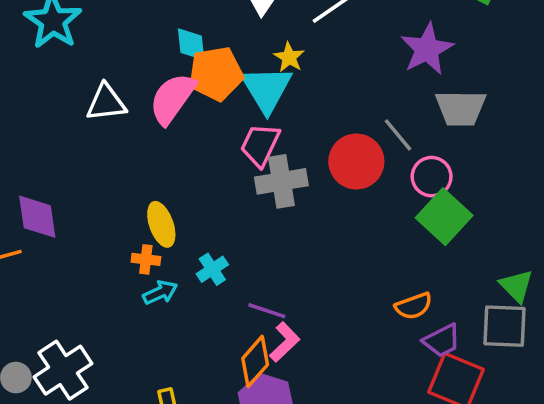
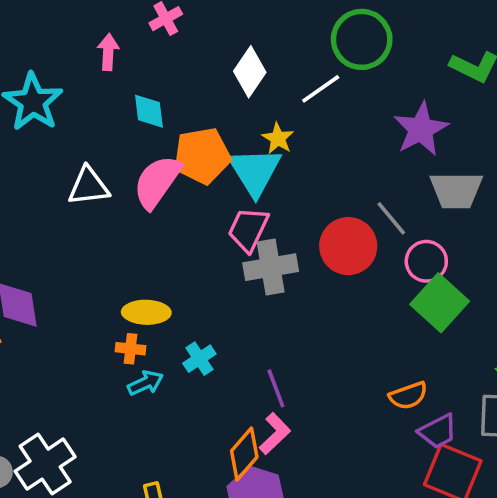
cyan diamond: (191, 44) -> (149, 111), moved
yellow ellipse: (161, 224) -> (146, 312), turned -69
purple line: (267, 311) -> (276, 388), moved, turned 51

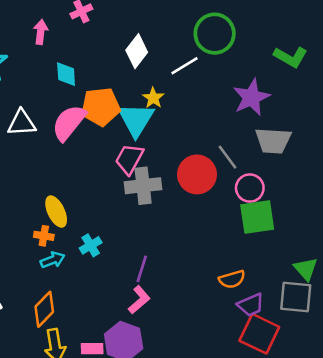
green square: (440, 303) -> (257, 217), turned 36
yellow ellipse: (146, 312) -> (56, 212), turned 60
purple line: (276, 388) -> (142, 269), turned 35
orange diamond: (244, 454) -> (44, 309), moved

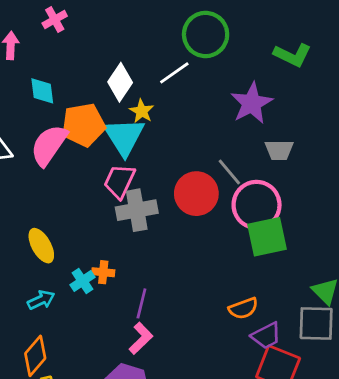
white diamond: (137, 51) -> (120, 82), moved
gray trapezoid: (273, 141) -> (279, 150), size x0.7
pink circle: (250, 188) -> (257, 205), size x1.5
orange cross: (44, 236) -> (103, 272), moved

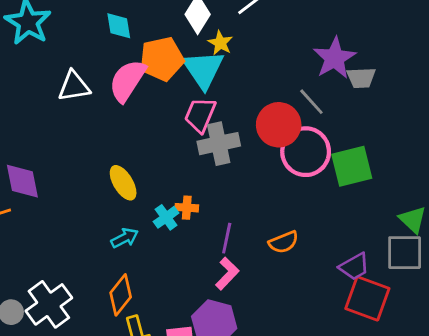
purple star: (252, 103) -> (335, 58), moved
pink circle: (257, 205) -> (306, 152), moved
orange semicircle: (243, 308) -> (284, 242), moved

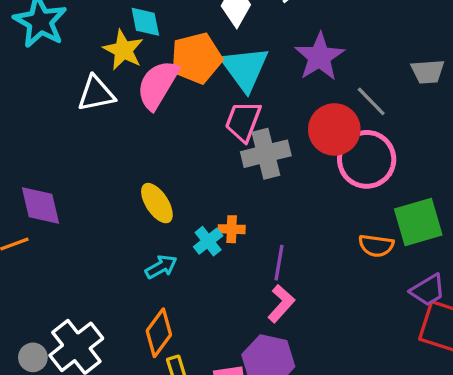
yellow star: (220, 43) -> (123, 50), moved, size x1.4
purple star: (335, 58) -> (319, 57), moved
green square: (352, 166) -> (418, 222), moved
orange semicircle: (284, 242) -> (376, 246), moved, turned 32

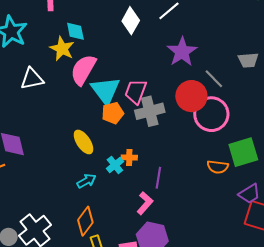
orange pentagon: (196, 58) -> (113, 113), moved, size x0.7
cyan triangle: (245, 69) -> (105, 91), moved
white triangle: (96, 94) -> (32, 79), moved
pink L-shape: (281, 304) -> (145, 203), moved

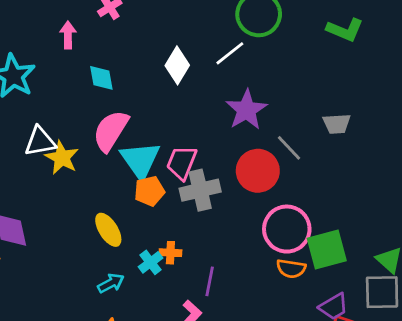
yellow star: (62, 49) -> (62, 158), moved
pink circle: (211, 114) -> (287, 229), moved

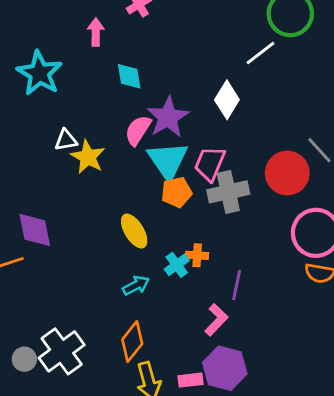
white diamond: (177, 65) -> (227, 100), moved
purple star: (246, 110) -> (168, 117), moved
pink semicircle: (111, 131) -> (138, 130), size x0.7
white triangle: (40, 141) -> (66, 140), size x0.7

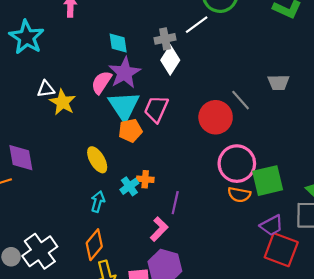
cyan diamond: (129, 76) -> (118, 43), moved
gray cross: (228, 192) -> (165, 39), moved, size x0.7
cyan arrow: (136, 285) -> (98, 202), turned -48

